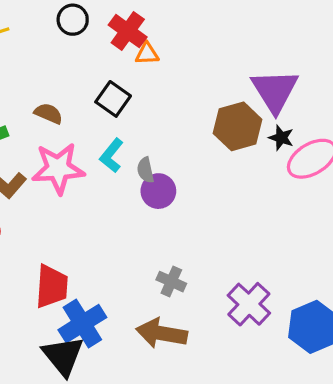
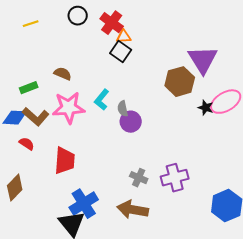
black square: (113, 99) -> (121, 52), moved
black star: (281, 138) -> (206, 108), moved
red trapezoid: (52, 286) -> (65, 161), moved
purple cross: (249, 304) -> (175, 178), moved, turned 32

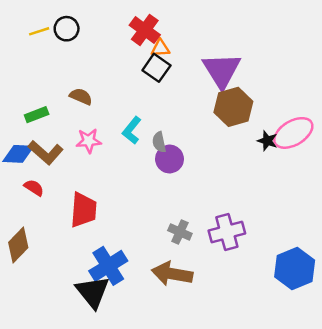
black circle: (78, 16) -> (67, 29), moved
purple triangle: (203, 60) -> (222, 70), moved
pink star: (69, 108) -> (89, 141), size x0.6

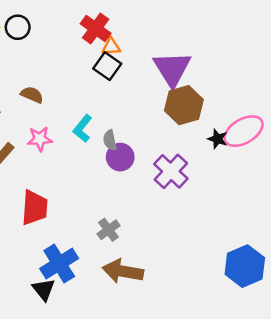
gray cross: (180, 232) -> (109, 230), moved, turned 30
purple cross: (227, 232) -> (171, 171), moved, turned -32
black triangle: (93, 292) -> (44, 289), size x0.7

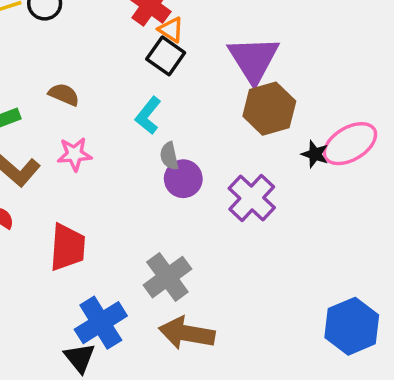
orange triangle: (111, 47) -> (171, 30), turned 36
cyan L-shape: (83, 128) -> (148, 116), moved
gray cross: (109, 230) -> (167, 277), size x1.5

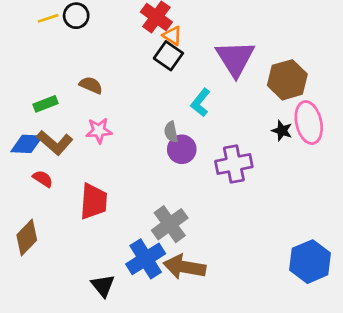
brown hexagon: (269, 109) -> (287, 80), moved
cyan L-shape: (148, 116) -> (200, 103), moved
pink ellipse: (350, 144) -> (309, 123), turned -72
purple cross: (252, 198) -> (234, 164), turned 36
blue cross: (101, 323) -> (146, 259), moved

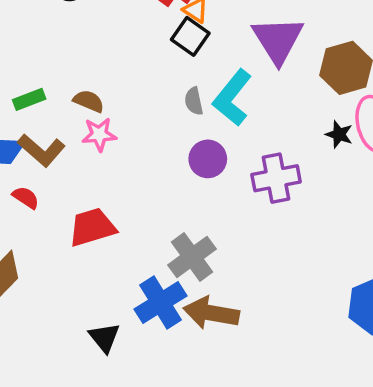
brown semicircle: (91, 85) -> (89, 101), moved
cyan L-shape: (200, 103) -> (232, 98), size x1.5
gray semicircle: (171, 132) -> (194, 101), moved
red trapezoid: (94, 201) -> (92, 227), turned -111

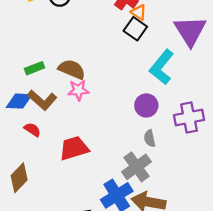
brown semicircle: (89, 101) -> (72, 69), size x1.4
gray semicircle: (194, 101) -> (150, 138), moved

